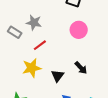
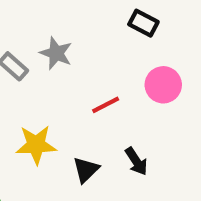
pink circle: (79, 30) -> (163, 85), moved
red line: (40, 45) -> (106, 105), moved

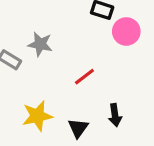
pink circle: (163, 85) -> (126, 31), moved
black arrow: (136, 161) -> (115, 115), turned 35

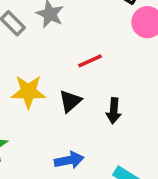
black triangle: (78, 128) -> (70, 101), moved

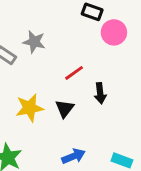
black arrow: (114, 111) -> (100, 93), moved

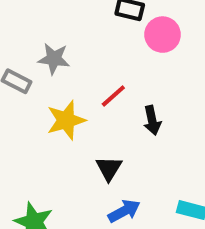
yellow star: (30, 108) -> (66, 120), moved
black triangle: (65, 109) -> (109, 168), moved

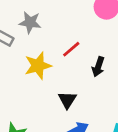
black arrow: (152, 120) -> (98, 67), turned 30

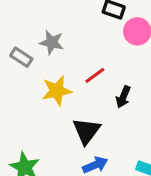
black triangle: (67, 100) -> (86, 131), size x1.4

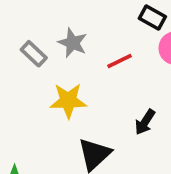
red line: (95, 75) -> (120, 61), moved

